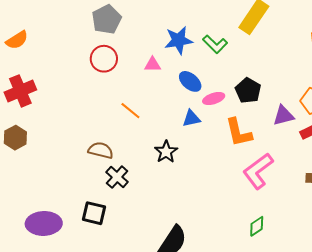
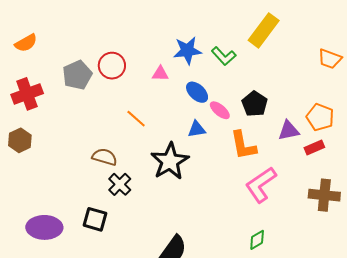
gray pentagon: (107, 19) -> (77, 75), moved
pink ellipse: (214, 99) -> (220, 110), turned 55
black star: (166, 152) -> (170, 161), size x1.6

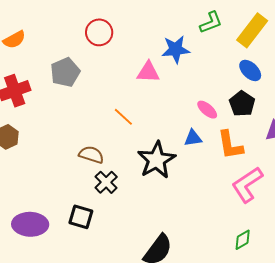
green L-shape: (224, 56) -> (211, 22), moved, turned -70
red circle: (112, 66) -> (99, 32), moved
pink triangle: (160, 74) -> (148, 72), size x1.4
blue ellipse: (197, 92) -> (250, 70), moved
blue triangle: (197, 129) -> (193, 138), moved

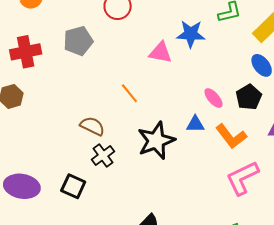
orange L-shape: (230, 145) -> (231, 136), turned -36

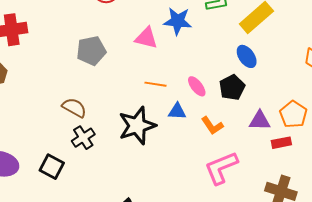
gray pentagon: (78, 41) -> (91, 51), moved
orange line: (129, 93) -> (155, 84), moved, turned -45
orange L-shape: (231, 136) -> (212, 126), size x0.7

